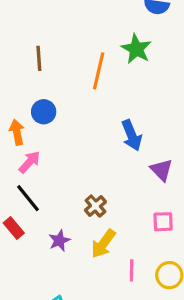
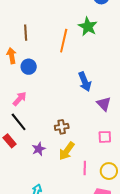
orange arrow: (17, 132) -> (12, 56), moved
brown cross: (95, 206) -> (62, 127), turned 32

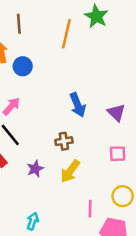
blue arrow: (85, 82) -> (78, 105), moved
pink line: (85, 168) -> (90, 209), moved

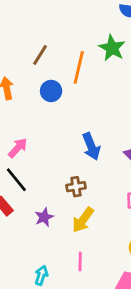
brown line: (19, 24) -> (40, 55), moved, turned 36
blue circle: (23, 66) -> (51, 91), moved
pink line: (90, 209) -> (80, 261), moved

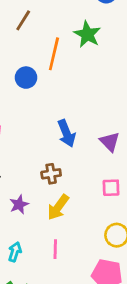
brown line: (40, 55) -> (23, 20), moved
cyan arrow: (41, 275) -> (15, 252), moved

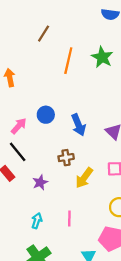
green star: (87, 34) -> (102, 57), moved
blue circle: (26, 78) -> (46, 115), moved
yellow arrow: (58, 207) -> (84, 178), moved

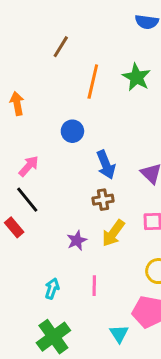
blue circle: (46, 115) -> (72, 131), moved
brown cross: (66, 158) -> (103, 200), moved
purple star: (40, 182) -> (77, 240), moved

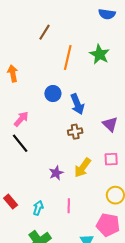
blue arrow: (106, 165) -> (77, 104), moved
brown cross: (103, 200) -> (75, 132), moved
red rectangle: (14, 227) -> (11, 202), moved

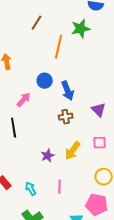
green star: (100, 54) -> (81, 29), moved, turned 30
pink arrow: (21, 119) -> (24, 100), moved
black line: (20, 143) -> (14, 128), turned 30
cyan arrow: (38, 208) -> (31, 189), turned -48

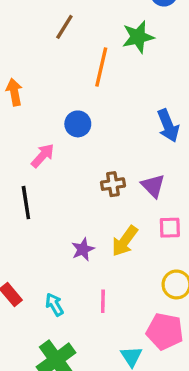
blue arrow: (68, 91) -> (168, 126), moved
purple triangle: (99, 110) -> (153, 186), moved

